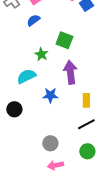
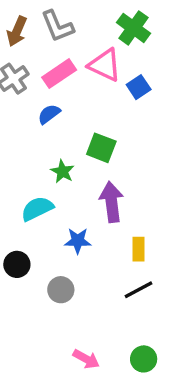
gray circle: (50, 143) -> (61, 290), moved
green circle: (87, 151) -> (144, 359), moved
pink arrow: (55, 165) -> (86, 359), turned -140

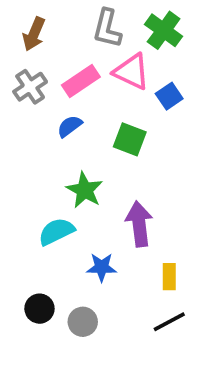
gray L-shape: (57, 26) -> (107, 28), moved, turned 36
green square: (101, 148) -> (130, 139), moved
green star: (63, 171) -> (85, 190), size x1.4
black circle: (17, 264) -> (39, 309), moved

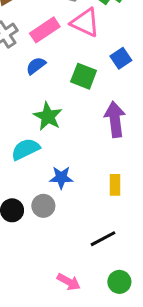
blue square: (169, 96) -> (121, 58), moved
purple arrow: (139, 224) -> (115, 119), moved
gray circle: (83, 322) -> (43, 206), moved
black line: (169, 322) -> (103, 239), moved

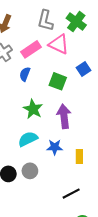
blue semicircle: (36, 66) -> (25, 74), turned -32
purple arrow: (115, 119) -> (64, 116), moved
cyan semicircle: (25, 149) -> (28, 139), moved
blue star: (61, 178) -> (55, 147), moved

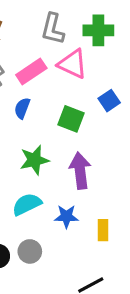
green cross: (76, 22) -> (98, 30), turned -36
green star: (33, 109) -> (34, 160), turned 30

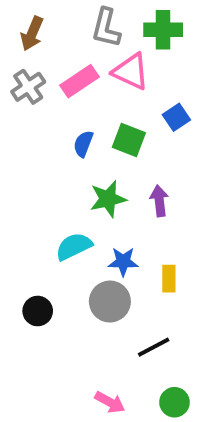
blue semicircle: (22, 108) -> (83, 144), moved
green star: (34, 160) -> (108, 199), moved
purple arrow: (80, 171) -> (159, 201), moved, size x0.7
gray circle: (30, 251) -> (110, 302), moved, size x1.4

